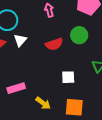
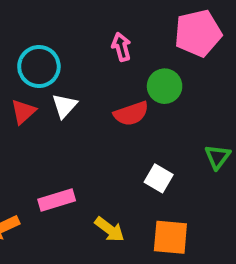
green circle: (79, 35) -> (165, 86), moved
white square: (68, 77) -> (159, 178), turned 32

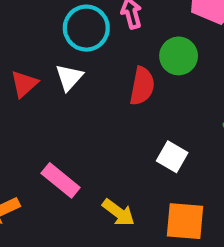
cyan circle: (39, 67) -> (86, 28), moved
red semicircle: (131, 114) -> (142, 86), turned -60
pink rectangle: (57, 200) -> (61, 180), turned 56

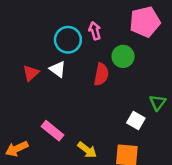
white triangle: (69, 77) -> (58, 69), turned -36
white square: (172, 157) -> (136, 120), moved

